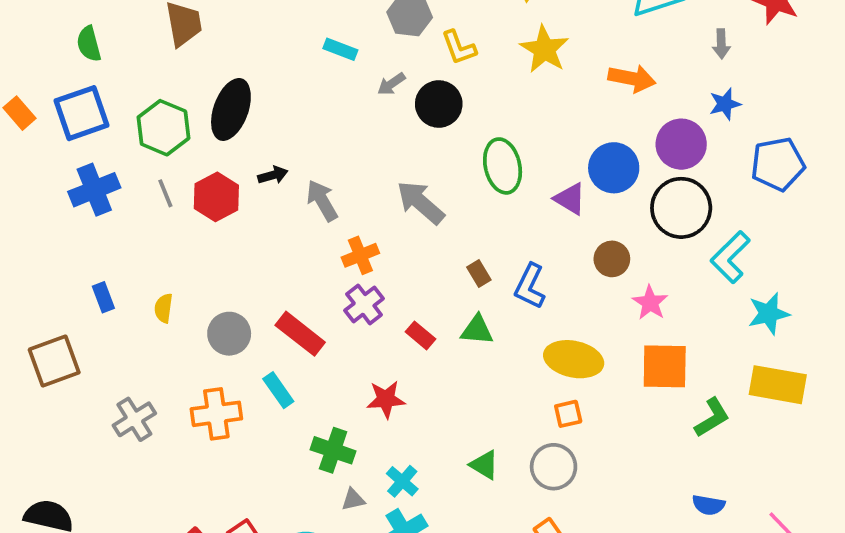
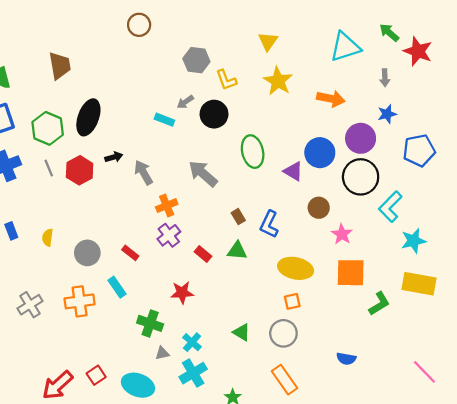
cyan rectangle: (340, 49) -> (164, 120), moved
red rectangle: (300, 334) -> (130, 253), size x0.6
blue semicircle: (708, 505) -> (346, 359), moved

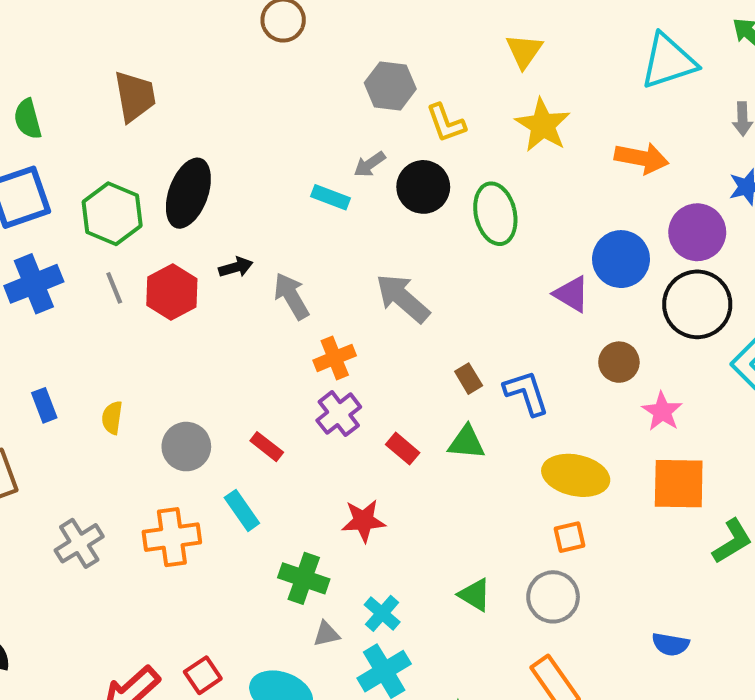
green ellipse: (253, 152) -> (495, 214), moved
blue L-shape: (269, 224) -> (526, 393), turned 136

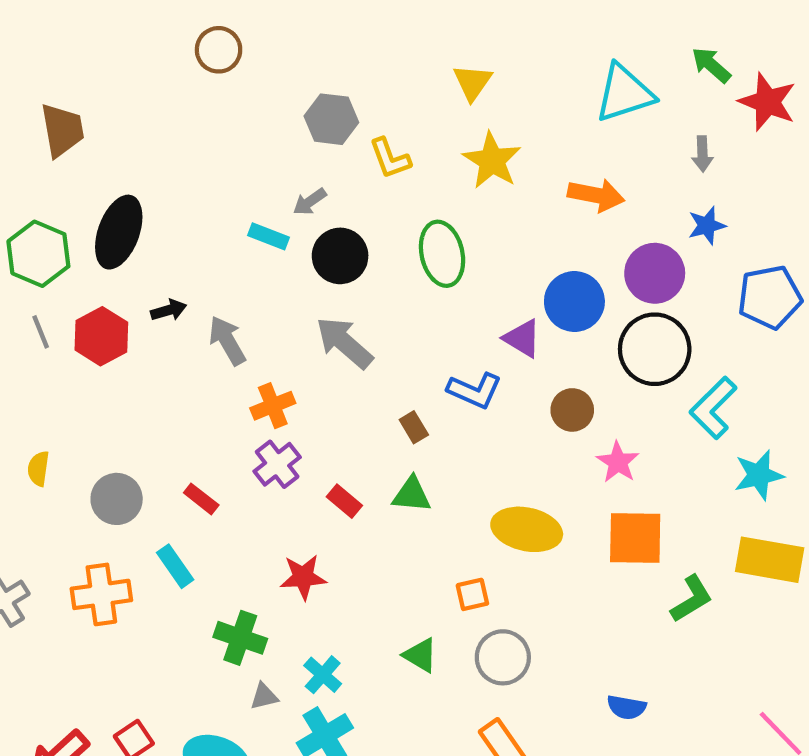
black circle: (423, 187) -> (340, 256), moved
blue L-shape: (526, 393) -> (475, 390), moved, turned 132
orange square: (570, 537) -> (472, 594), moved

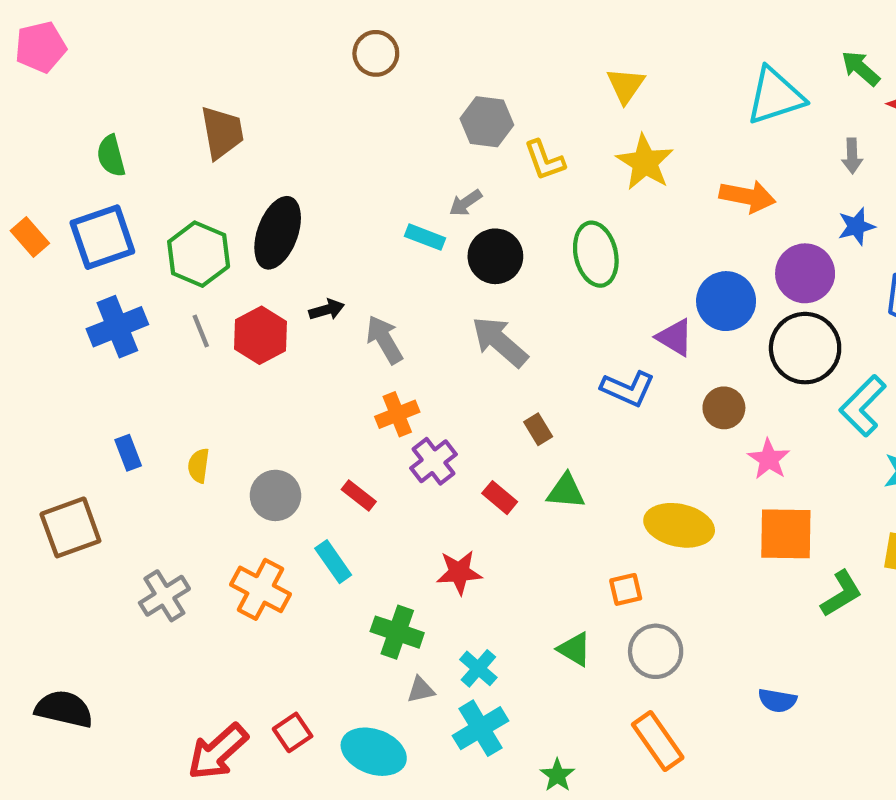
orange cross: (273, 406) -> (397, 414), moved
brown rectangle: (414, 427) -> (538, 429), moved
orange cross: (101, 594) -> (261, 589), turned 36

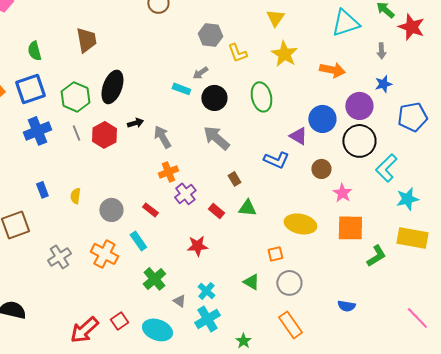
green cross: (397, 632) -> (154, 279), moved, turned 30
gray triangle: (421, 690) -> (179, 301), turned 48

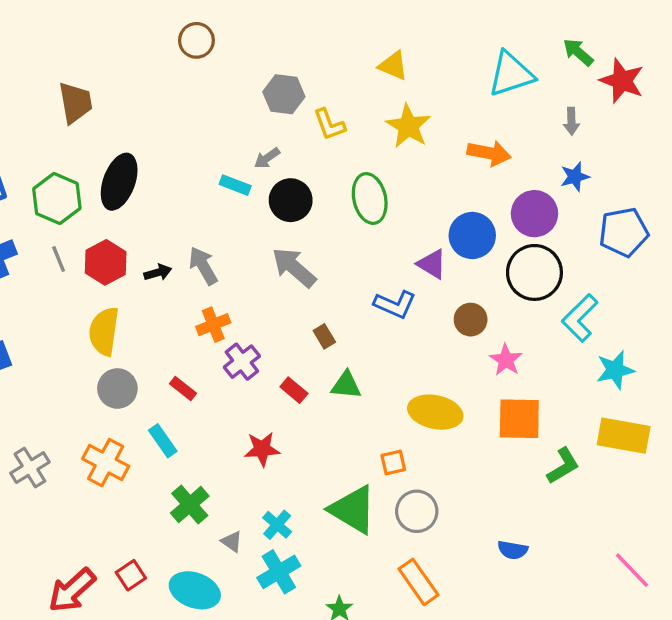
yellow triangle: (275, 18) -> (393, 66), turned -42
black arrow: (135, 123) -> (158, 272), moved
yellow semicircle: (75, 196) -> (104, 331), moved, size x1.8
green triangle: (251, 282) -> (353, 510), size x1.8

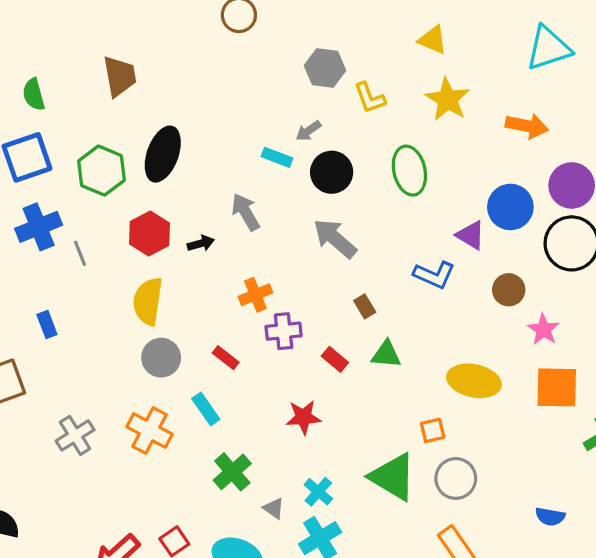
gray line: (59, 259) -> (80, 253), moved
gray arrow: (203, 266) -> (246, 212), moved
purple cross: (242, 362) -> (284, 331), turned 32

